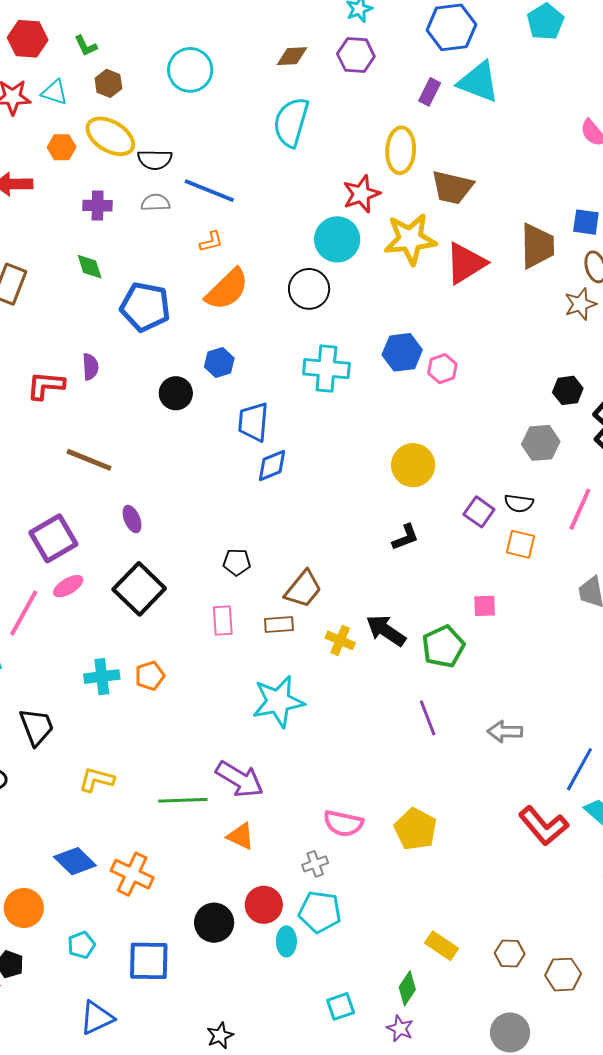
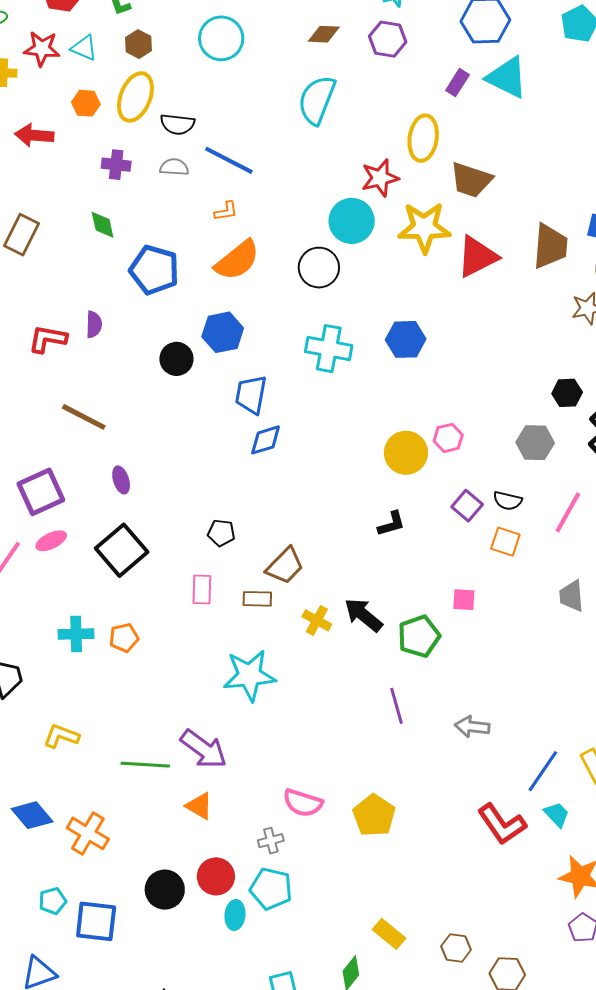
yellow ellipse: (110, 136) -> (135, 97), turned 75
blue hexagon: (219, 362) -> (223, 332), size x1.4
pink hexagon: (442, 369) -> (448, 438), moved
cyan pentagon: (81, 945) -> (53, 901), moved

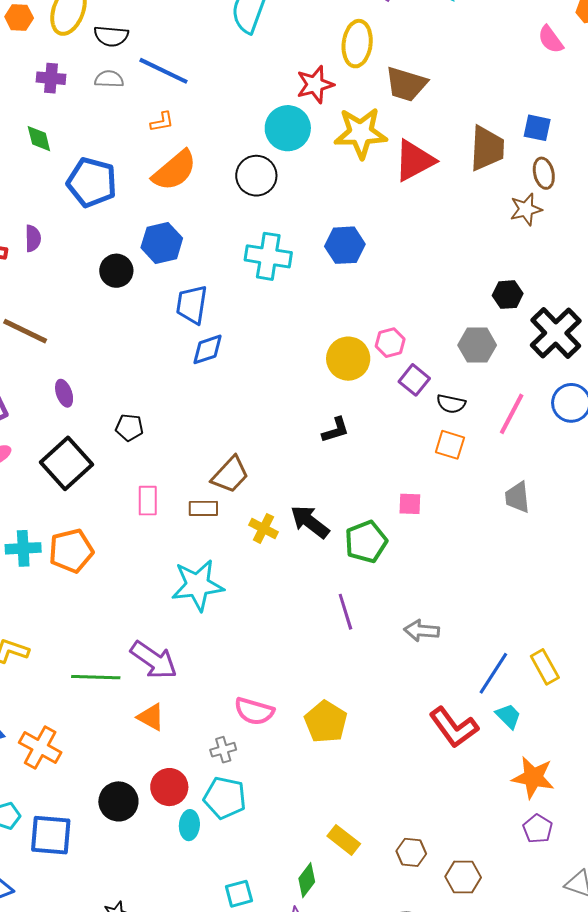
purple square: (467, 506) -> (414, 380), moved
black pentagon: (221, 533) -> (129, 428), moved
orange pentagon: (124, 638) -> (71, 551), size x1.5

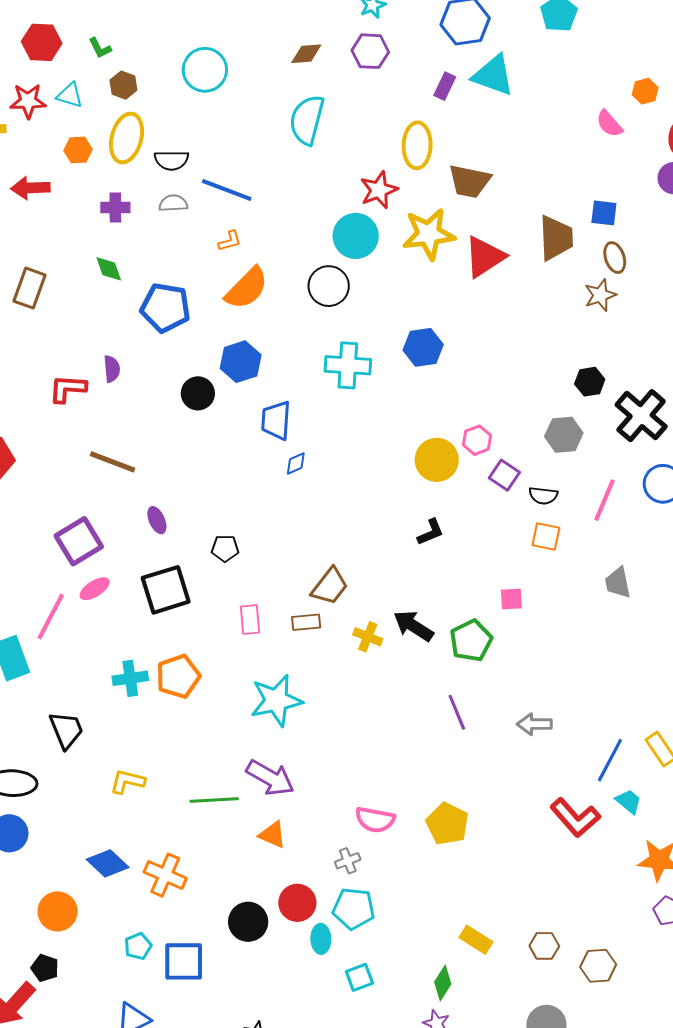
blue diamond: (207, 349) -> (296, 464), size x0.7
black square: (67, 463) -> (166, 590), turned 30
cyan star: (198, 585) -> (276, 700), moved
cyan square: (239, 894) -> (359, 977), moved

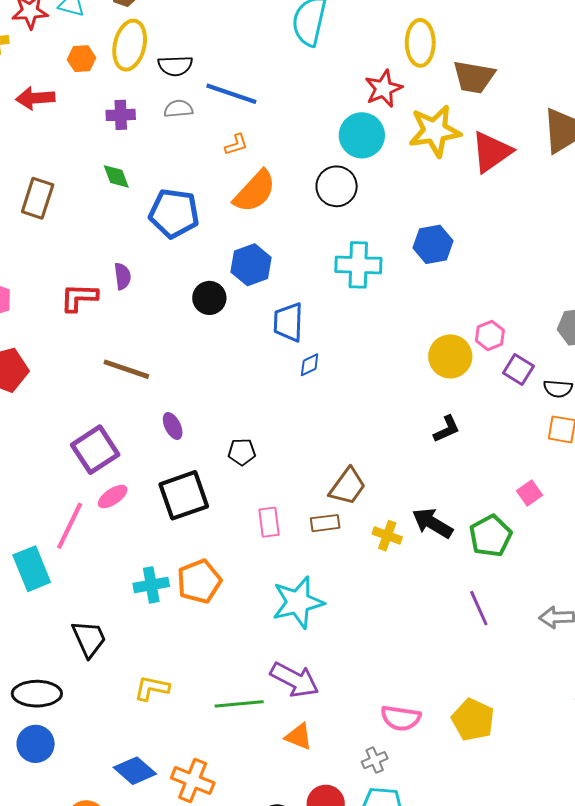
pink square: (511, 599) -> (530, 493), turned -30

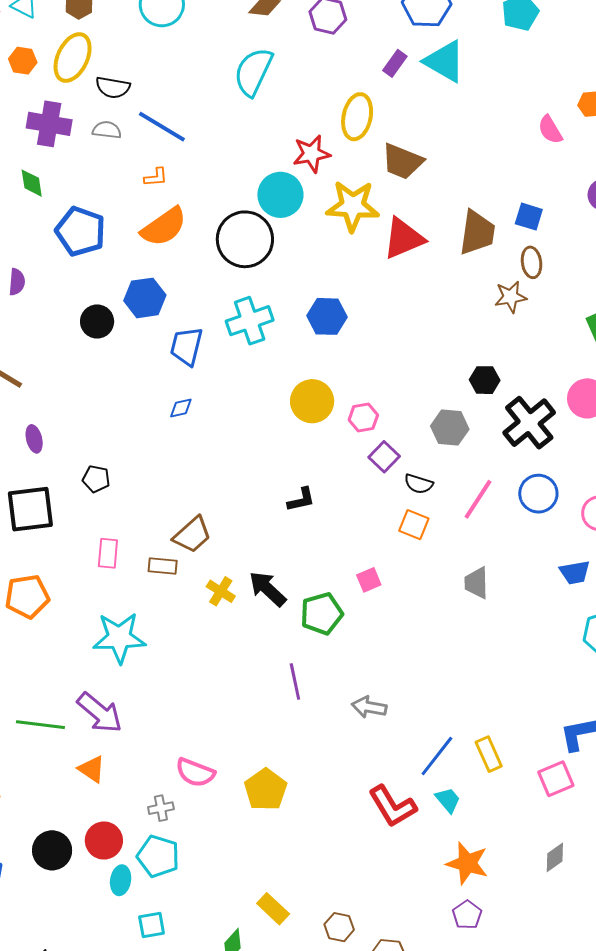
purple cross: (121, 115) -> (49, 124), size x1.5
black circle: (337, 186) -> (245, 239), size x1.4
cyan cross: (358, 265) -> (250, 321), turned -33
blue trapezoid: (288, 322) -> (187, 346), moved
yellow circle: (450, 356) -> (312, 401), moved

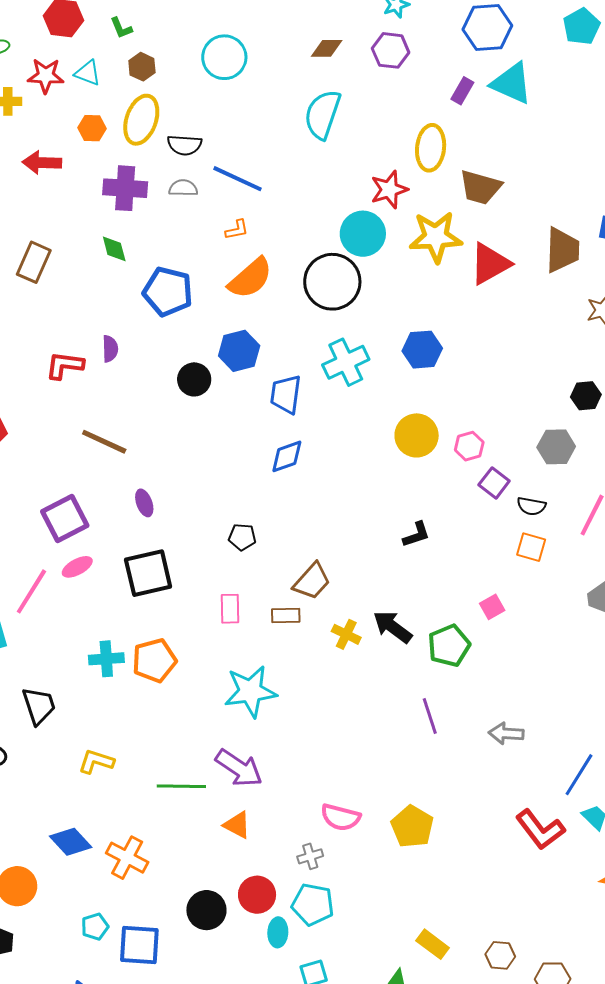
blue diamond: (181, 408) -> (287, 456), size x1.5
black pentagon: (96, 479) -> (242, 537), moved

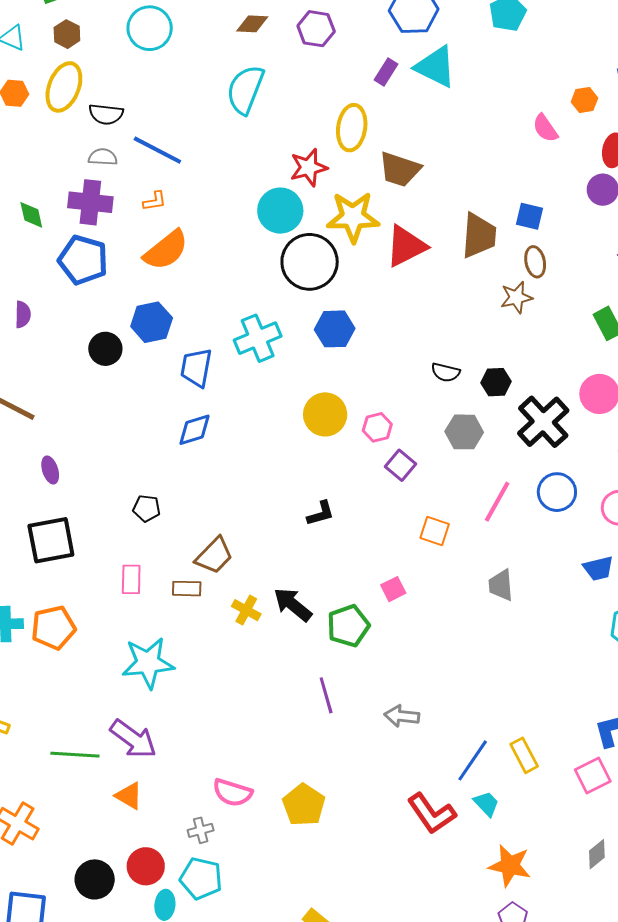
purple cross: (125, 188) -> (90, 202), moved
black circle: (332, 282) -> (310, 262), moved
black semicircle: (531, 506) -> (446, 372), moved

